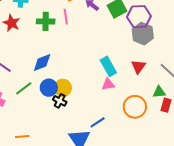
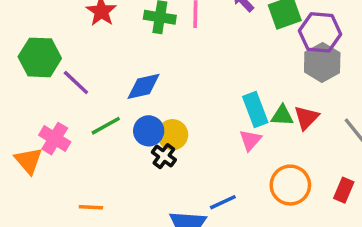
pink triangle: (108, 84) -> (250, 140), turned -48
green triangle: (159, 92) -> (282, 116), moved

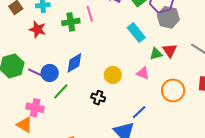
cyan rectangle: (255, 109) -> (136, 33), moved
blue circle: (149, 131) -> (50, 73), moved
yellow circle: (173, 135) -> (113, 75), moved
pink triangle: (250, 140) -> (143, 73), turned -32

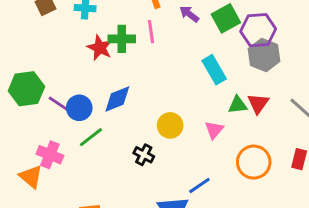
red star: (38, 29) -> (100, 48), moved
pink triangle: (143, 73) -> (214, 130), turned 40

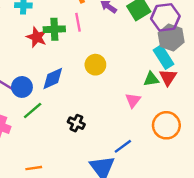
cyan rectangle: (214, 70) -> (164, 57), moved
yellow circle: (170, 125) -> (95, 65), moved

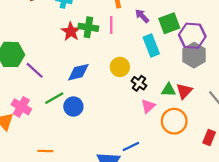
cyan rectangle: (164, 57) -> (151, 46), moved
blue circle: (22, 87) -> (73, 107), moved
black cross: (76, 123) -> (139, 83), moved
orange circle: (166, 125) -> (174, 121), moved

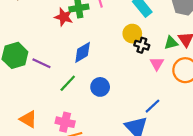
yellow circle: (120, 67) -> (132, 34), moved
pink cross: (21, 107) -> (65, 122), moved
blue circle: (73, 107) -> (100, 87), moved

